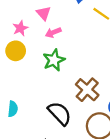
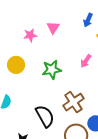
pink arrow: (53, 33) -> (86, 61), moved, turned -48
yellow circle: (16, 51) -> (16, 65), moved

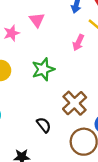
pink arrow: (86, 61) -> (78, 43), moved
black semicircle: (45, 116) -> (44, 125), size x0.6

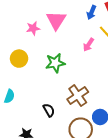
pink triangle: (37, 20) -> (56, 20), size x1.5

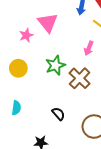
pink arrow: (89, 45) -> (89, 48), moved
brown cross: (78, 96) -> (80, 78), moved

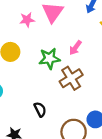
pink arrow: (89, 48) -> (75, 48), moved

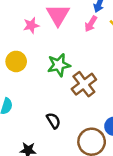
pink arrow: (75, 48) -> (91, 24), moved

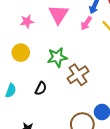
pink star: (31, 25) -> (27, 21), moved
black semicircle: (53, 121) -> (41, 88), moved, turned 56

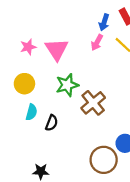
pink triangle: (58, 14) -> (57, 49), moved
cyan semicircle: (11, 91) -> (31, 112), moved

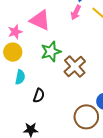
pink star: (28, 47) -> (15, 32), moved
pink triangle: (57, 49) -> (40, 20), turned -30
black semicircle: (52, 123) -> (39, 95), moved

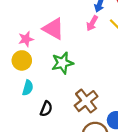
brown cross: (75, 66) -> (86, 101), moved

